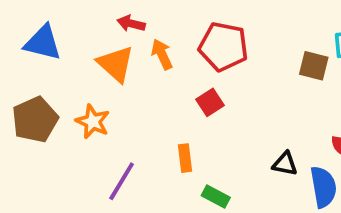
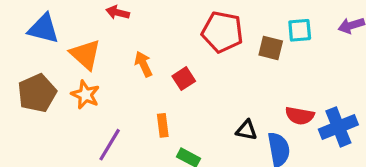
red pentagon: (223, 47) -> (222, 32), moved
orange arrow: (162, 54) -> (143, 64), moved
orange triangle: (116, 64) -> (85, 54), moved

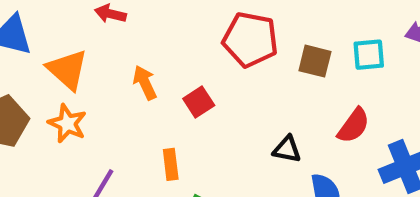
cyan square: (300, 30) -> (369, 55), moved
red semicircle: (300, 116) -> (354, 126), moved, turned -64
black triangle: (247, 130) -> (287, 149), moved

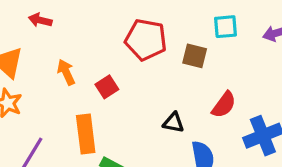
cyan square: (369, 55) -> (226, 27), moved
orange rectangle: (171, 164) -> (86, 134), size x1.6

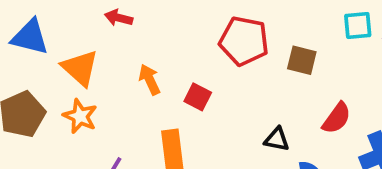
cyan square: (226, 27) -> (358, 26), moved
red square: (107, 87) -> (198, 97), turned -30

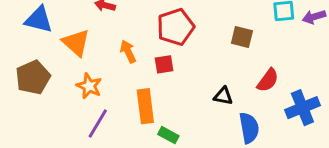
red pentagon: (244, 41) -> (176, 27), moved, turned -30
red square: (198, 97) -> (164, 64), turned -36
orange star: (80, 116) -> (89, 86), moved

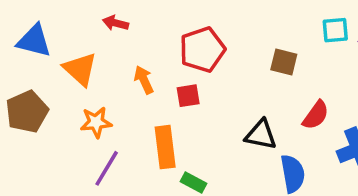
orange star: (89, 86) -> (96, 122), turned -30
black triangle: (223, 96) -> (261, 135), size x1.4

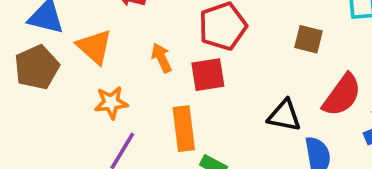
red square: (188, 96) -> (208, 75), size x1.4
brown pentagon: (27, 112) -> (37, 67), moved
red semicircle: (316, 115) -> (342, 95), size x1.4

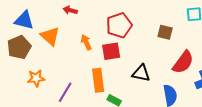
orange star: (111, 103) -> (36, 78), moved
black triangle: (284, 116) -> (141, 73), moved

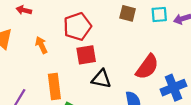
brown square: (165, 32) -> (128, 13), moved
red square: (111, 51) -> (86, 55), moved

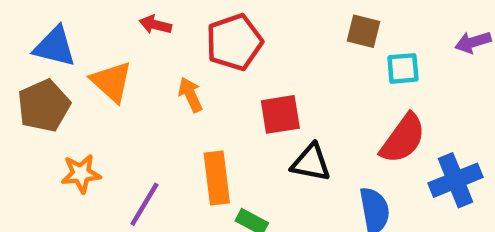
cyan square: (159, 14) -> (403, 68), moved
red pentagon: (77, 26) -> (234, 42), moved

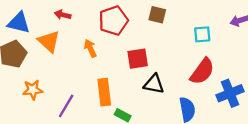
red arrow: (155, 25) -> (63, 15), moved
brown square: (364, 31) -> (157, 15), moved

